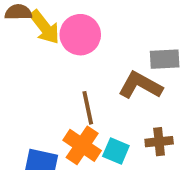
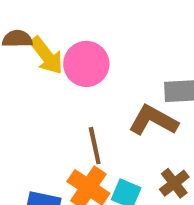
brown cross: (159, 142) -> (174, 183), turned -32

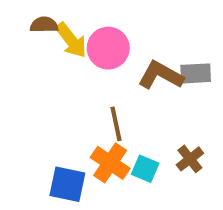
brown L-shape: (153, 120) -> (161, 75), moved

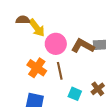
pink circle: (108, 48) -> (56, 44), moved
orange cross: (110, 163) -> (37, 68), moved

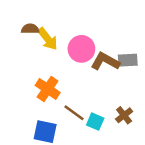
pink circle: (56, 44) -> (81, 49), moved
brown line: (60, 71) -> (74, 113), moved, turned -42

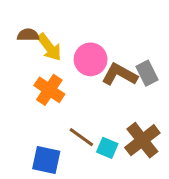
gray rectangle: (128, 60) -> (147, 73), turned 66
orange cross: (48, 89) -> (49, 90), moved
brown cross: (124, 115) -> (142, 140), size x1.6

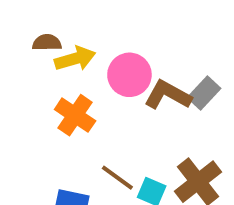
yellow arrow: (49, 47) -> (75, 59), turned -68
gray rectangle: (147, 73) -> (204, 93), turned 70

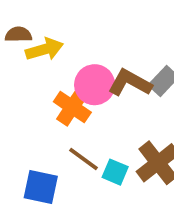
pink circle: (129, 75) -> (95, 85), moved
orange cross: (75, 115) -> (72, 107), moved

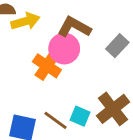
brown L-shape: (130, 83) -> (74, 27), moved
brown line: (83, 159) -> (56, 120), moved

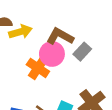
gray rectangle: (117, 46) -> (82, 52), moved

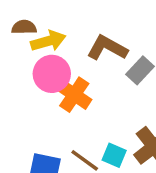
pink circle: (52, 54) -> (52, 74), moved

